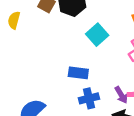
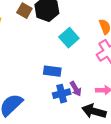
purple arrow: (121, 95) -> (76, 89), moved

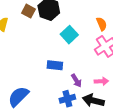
blue cross: (62, 94) -> (67, 99), moved

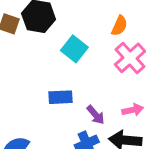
orange semicircle: (102, 24) -> (119, 26), turned 56

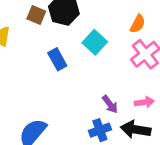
blue rectangle: (60, 97) -> (57, 59), moved, turned 60

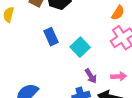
cyan square: (95, 42) -> (80, 47), moved

